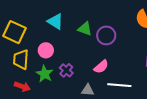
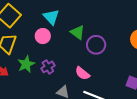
pink circle: (46, 50) -> (43, 36), moved
pink semicircle: (101, 67) -> (82, 73), turned 63

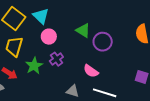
cyan triangle: (51, 17) -> (41, 16), moved
purple cross: (48, 67) -> (56, 59), moved

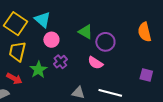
pink semicircle: (91, 71) -> (95, 63), moved

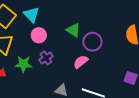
pink semicircle: (95, 63) -> (81, 62), turned 105
green star: (38, 70) -> (23, 64), turned 30

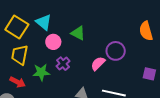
green triangle: (73, 30) -> (78, 33), moved
purple circle: (92, 42) -> (116, 51), moved

